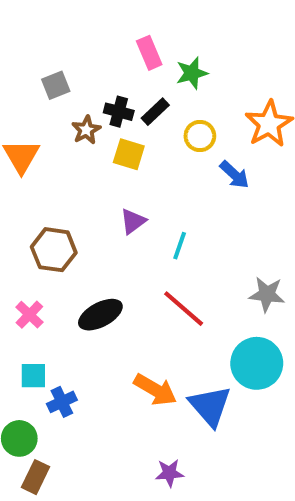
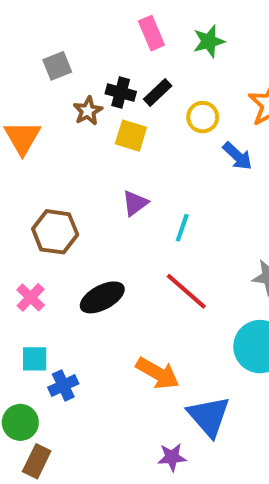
green star: (192, 73) -> (209, 41), moved
blue triangle: (210, 406) -> (209, 416), moved

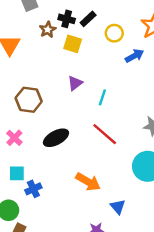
blue arrow: (237, 156) -> (134, 56), turned -72
blue triangle: (209, 416) -> (118, 207), size x0.6

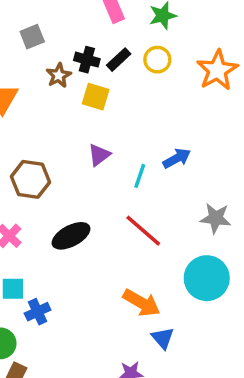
yellow circle: (114, 33) -> (157, 60), moved
blue arrow: (134, 56) -> (177, 158), moved
orange arrow: (88, 182) -> (142, 303), moved

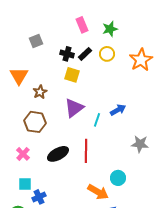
brown star: (59, 75) -> (40, 92), moved
purple triangle: (99, 155) -> (74, 108), size x1.5
red line: (143, 231) -> (86, 151), moved, turned 50
cyan circle: (207, 278) -> (118, 178), moved, size x0.6

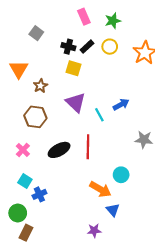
gray square: (36, 41) -> (36, 33), turned -32
purple triangle: (74, 108) -> (76, 102), turned -40
cyan line: (97, 120) -> (99, 115), turned -48
cyan square: (25, 184) -> (25, 181), turned 32

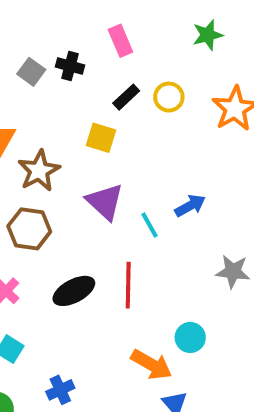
green star: (113, 21) -> (208, 35), moved
black cross: (68, 47) -> (70, 66), moved
brown star: (40, 86) -> (39, 171), size x1.5
blue cross: (39, 194) -> (60, 390), moved

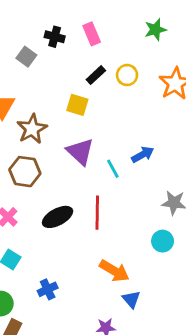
black cross: (70, 66) -> (55, 37), moved
cyan circle: (190, 337) -> (163, 241), moved

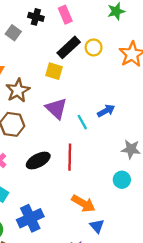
black rectangle: (96, 75) -> (69, 47), size x1.5
blue cross: (48, 289) -> (30, 218), size x1.6

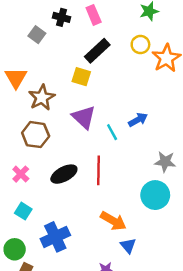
yellow circle: (94, 47) -> (140, 45), moved
cyan circle: (122, 180) -> (155, 195), size x1.5

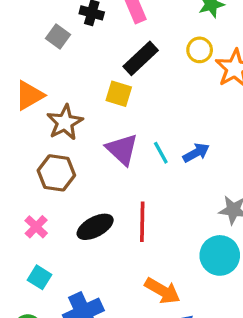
orange triangle: (16, 78) -> (29, 95), turned 30
cyan line: (112, 132) -> (161, 153), moved

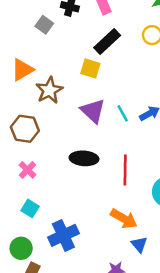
brown hexagon: (56, 173) -> (25, 129), moved
red line: (142, 222) -> (125, 170), moved
black ellipse: (95, 227) -> (84, 158), moved, turned 32

